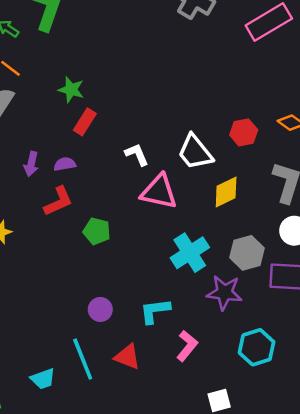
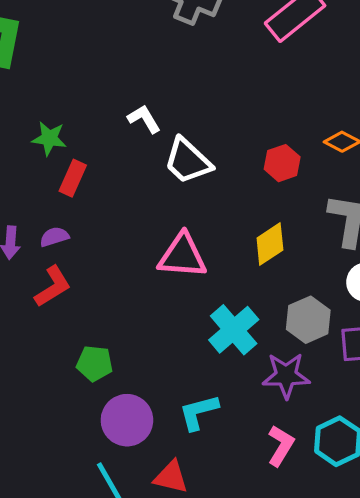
white trapezoid: (195, 152) -> (188, 161), moved
white L-shape: (137, 154) -> (144, 119), moved
green pentagon: (97, 231) -> (95, 363), moved
purple circle: (100, 309) -> (127, 420), size x1.6
pink L-shape: (187, 346) -> (281, 446), moved

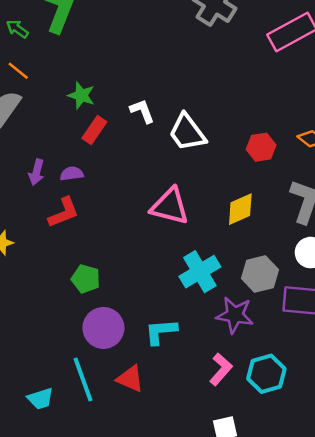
white L-shape: (144, 119) -> (142, 111), moved

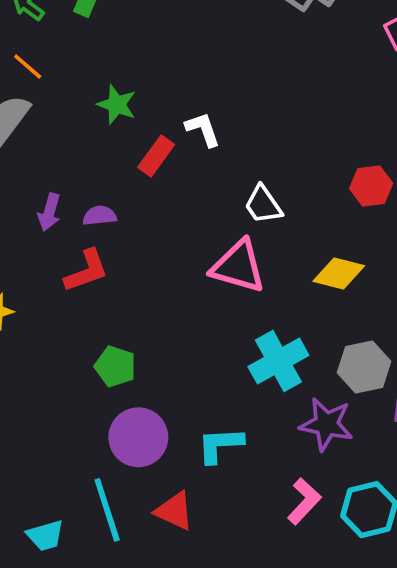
red rectangle: (94, 130) -> (156, 156), moved
white trapezoid: (187, 132) -> (263, 205), moved, size x0.7
yellow diamond: (240, 209) -> (339, 274), turned 36

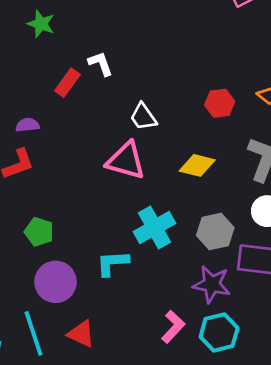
green star: (117, 105) -> (41, 24), moved
purple star: (326, 424) -> (212, 284), moved
cyan L-shape: (220, 445) -> (112, 263), moved

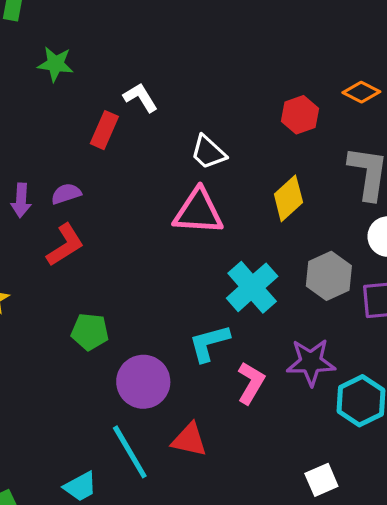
yellow diamond: (197, 165) -> (288, 198), turned -44
green pentagon: (39, 232) -> (90, 332), moved
purple star: (212, 284) -> (311, 362), moved
pink L-shape: (173, 327) -> (251, 383), moved

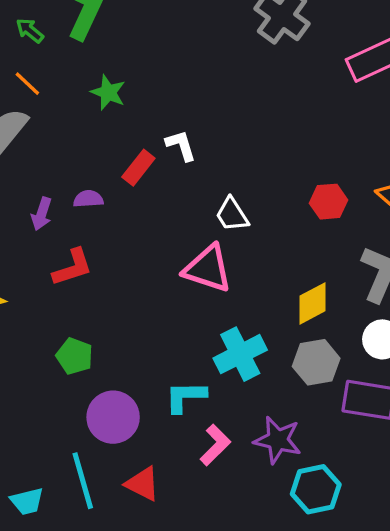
purple semicircle: (66, 194) -> (88, 199), moved
yellow diamond: (288, 198) -> (313, 303), moved

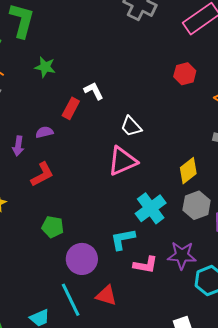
red hexagon: (329, 202) -> (185, 74), moved
pink triangle: (208, 269) -> (122, 161), turned -32
pink L-shape: (215, 445) -> (145, 265), turned 65

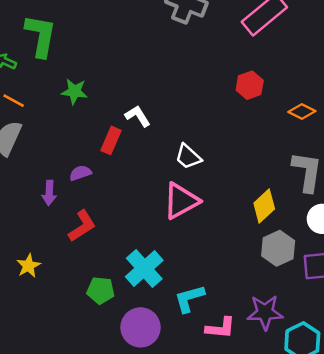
cyan cross: (151, 208) -> (144, 269), moved

